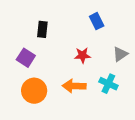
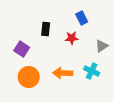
black rectangle: (42, 29) -> (46, 29), moved
red star: (82, 55) -> (72, 38), moved

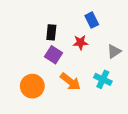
purple square: (22, 49) -> (54, 55), moved
orange arrow: (63, 73) -> (70, 82), turned -144

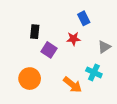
black rectangle: (51, 32) -> (35, 32), moved
orange arrow: (70, 82) -> (72, 85), moved

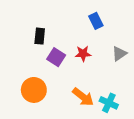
red star: (73, 39) -> (83, 54), moved
cyan cross: (94, 72) -> (109, 103), moved

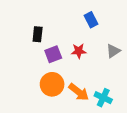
purple square: (56, 57) -> (53, 54), turned 36
orange circle: (34, 90) -> (52, 84), moved

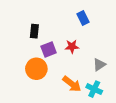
gray triangle: (113, 51) -> (99, 65), moved
orange circle: (52, 84) -> (36, 69), moved

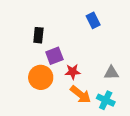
red star: (72, 46) -> (73, 72), moved
gray triangle: (99, 65) -> (111, 73), turned 32

